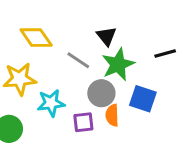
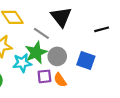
black triangle: (106, 36) -> (61, 17), size x1.5
green star: (118, 64) -> (36, 52), moved
orange semicircle: (112, 115) -> (60, 80), moved, turned -32

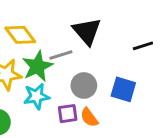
gray line: (41, 33) -> (61, 55), turned -49
green star: (36, 52) -> (37, 66), moved

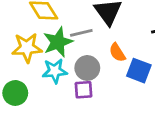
gray circle: (84, 85) -> (87, 68), moved
orange semicircle: (89, 117) -> (117, 52), moved

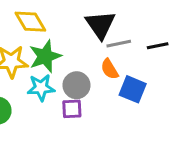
gray line: (81, 33) -> (119, 44), moved

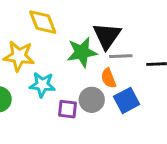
green star: (45, 56) -> (82, 52), moved
gray circle: (76, 85) -> (92, 100), moved
blue square: (133, 89) -> (127, 100), turned 30

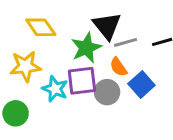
cyan star: (42, 85) -> (55, 89), turned 30
purple square: (67, 109) -> (82, 81), moved, size x1.5

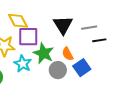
gray line: (125, 42) -> (89, 28), moved
green star: (86, 48) -> (44, 53), moved, turned -30
purple square: (82, 81) -> (28, 37), moved

